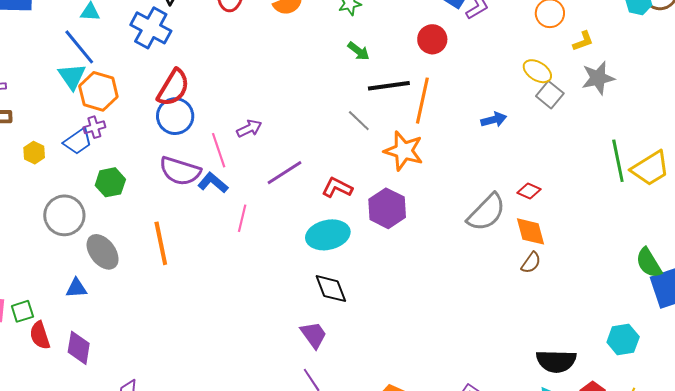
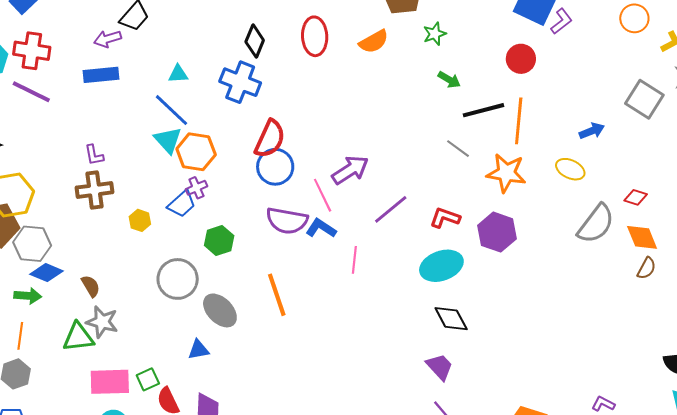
yellow ellipse: (537, 71) -> (570, 169), moved
gray square: (550, 95) -> (644, 99), size x1.4
purple arrow: (249, 128) -> (350, 170), size x1.5

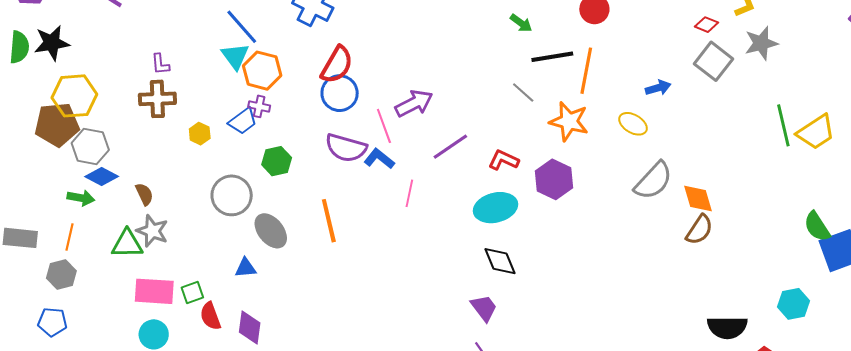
purple cross: (196, 188) -> (259, 106), turned 30
red diamond: (636, 197) -> (707, 25), moved
brown semicircle: (646, 268) -> (699, 230), size x1.4

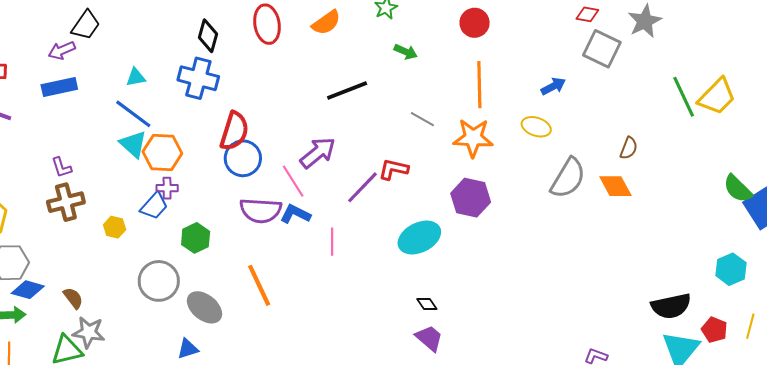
black line: (552, 57) -> (347, 91), moved
red L-shape: (503, 160) -> (393, 169), moved
brown semicircle: (699, 230) -> (629, 148), moved, size x0.7
black diamond: (500, 261) -> (427, 304), moved, size x0.6

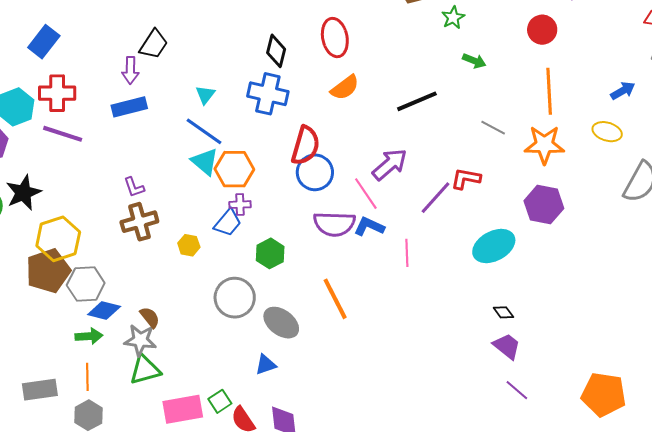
orange semicircle: (326, 23) -> (345, 88), moved
purple arrow: (62, 50) -> (130, 70), turned -64
cyan triangle: (136, 77) -> (205, 95), turned -40
gray star: (89, 332) -> (140, 340), moved

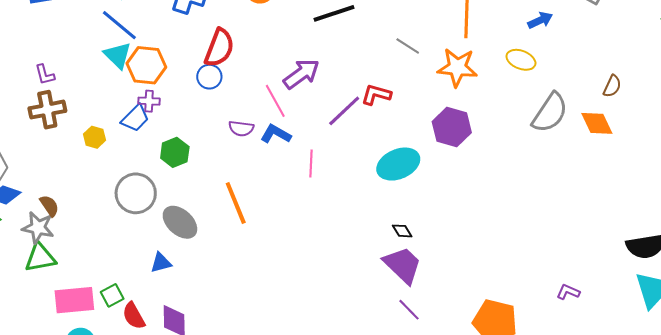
blue circle: (315, 172) -> (209, 77), moved, size x0.7
purple semicircle: (334, 224) -> (241, 128), size x0.6
purple trapezoid: (507, 346) -> (403, 265), size x1.4

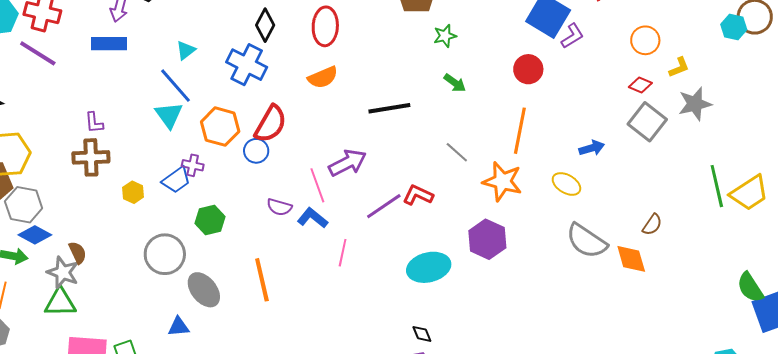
orange hexagon: (146, 65) -> (220, 127), moved
gray semicircle: (550, 113) -> (587, 241), turned 81

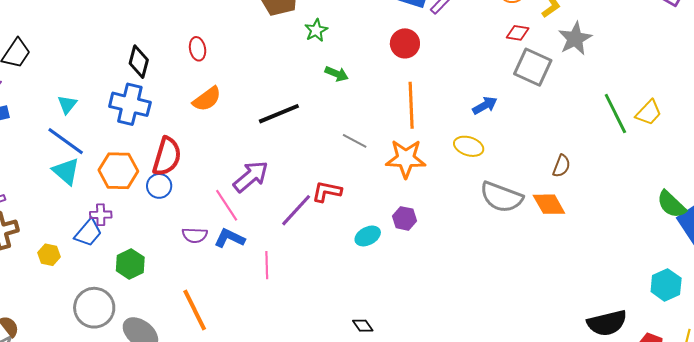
red ellipse: (325, 26) -> (198, 49), size x0.6
yellow trapezoid: (749, 193) -> (649, 113), size x0.7
purple hexagon: (487, 239) -> (405, 218), size x0.6
cyan ellipse: (429, 267) -> (368, 236), moved, size x0.6

